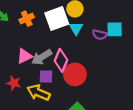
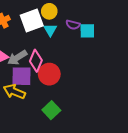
purple semicircle: (100, 35) -> (73, 25), moved
purple square: (46, 77) -> (21, 76), size x1.5

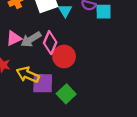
purple square: (21, 76) -> (43, 83), moved

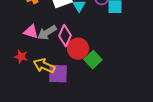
pink triangle: (14, 38) -> (31, 32), turned 42
green square: (66, 94) -> (93, 60), moved

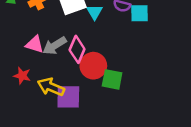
green square: (93, 60) -> (112, 79), turned -36

